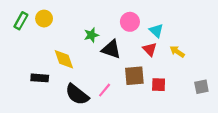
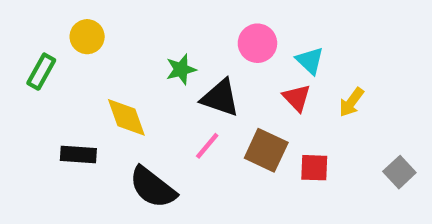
green rectangle: (21, 21) -> (41, 72), moved
yellow arrow: (177, 52) -> (351, 102), turned -88
brown square: (134, 76) -> (266, 150), turned 30
gray square: (201, 87) -> (399, 172), turned -32
pink line: (105, 90) -> (207, 146), moved

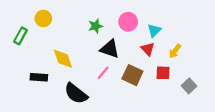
cyan triangle: (310, 61) -> (154, 30), turned 32
green star: (181, 69) -> (96, 26), moved
red square: (314, 168) -> (163, 73), moved
gray square: (399, 172) -> (189, 86), moved

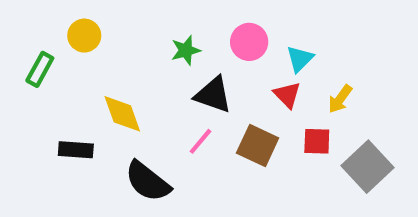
gray square: (189, 86) -> (368, 167), size x1.6

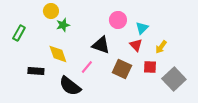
yellow circle: (84, 36) -> (51, 11), moved
green star: (186, 50) -> (63, 25), moved
pink line: (201, 141) -> (87, 67), moved

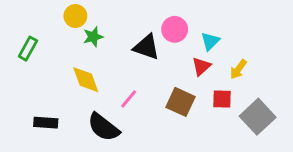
black triangle: (101, 45) -> (146, 47), moved
red triangle: (136, 45) -> (201, 66), turned 32
black rectangle: (36, 71) -> (46, 123), moved

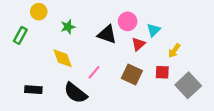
yellow circle: (75, 16) -> (39, 12), moved
red triangle: (201, 66) -> (138, 44), moved

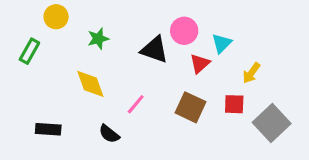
black semicircle: (76, 93) -> (109, 134), size x0.6

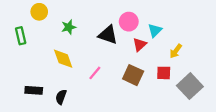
green rectangle: (29, 51) -> (21, 36), turned -42
black semicircle: (109, 134) -> (61, 97), moved, turned 72

